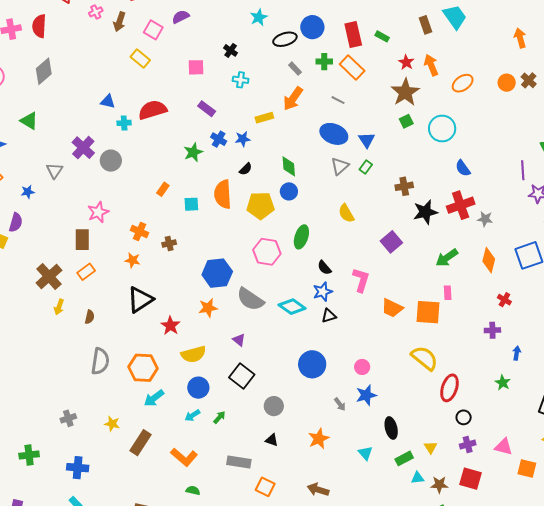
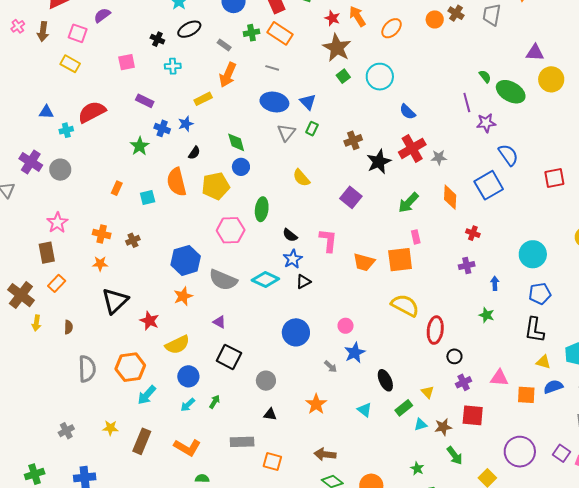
black ellipse: (285, 39) -> (189, 29), moved

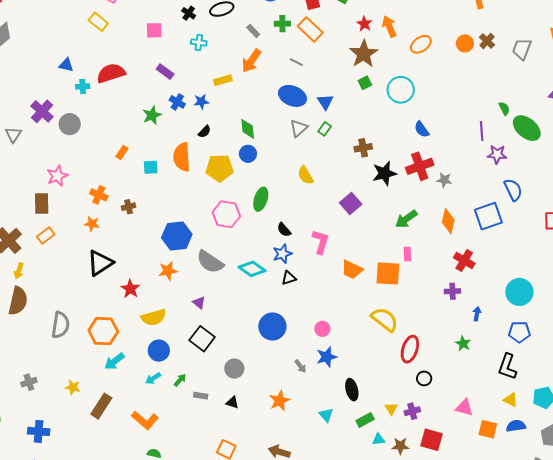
red cross: (473, 233) -> (464, 260), size x1.5
brown semicircle: (68, 327) -> (18, 301), moved, size x2.0
purple cross: (464, 382) -> (412, 411), moved
gray rectangle: (242, 442) -> (201, 396), moved, size x0.6

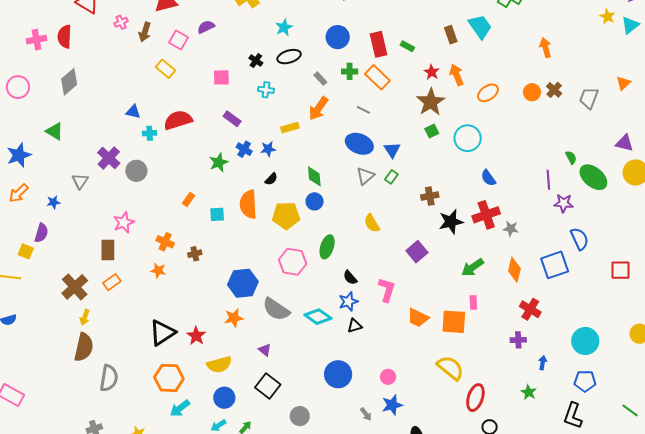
black triangle: (100, 263) -> (162, 333), moved
gray semicircle: (60, 325) -> (109, 378), moved

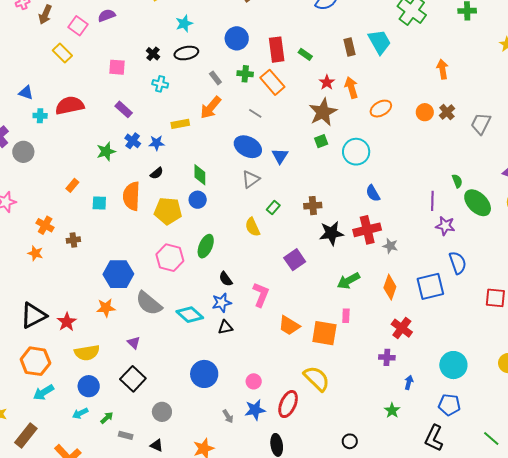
green rectangle: (391, 177) -> (273, 207), moved
red ellipse: (475, 398) -> (288, 404), moved

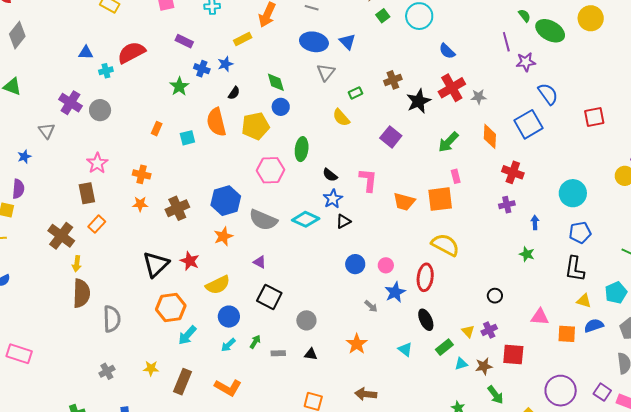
green rectangle: (273, 207) -> (355, 93), turned 40
brown cross: (73, 240) -> (177, 208), moved, size x1.6
blue circle: (204, 374) -> (355, 264), moved, size x0.7

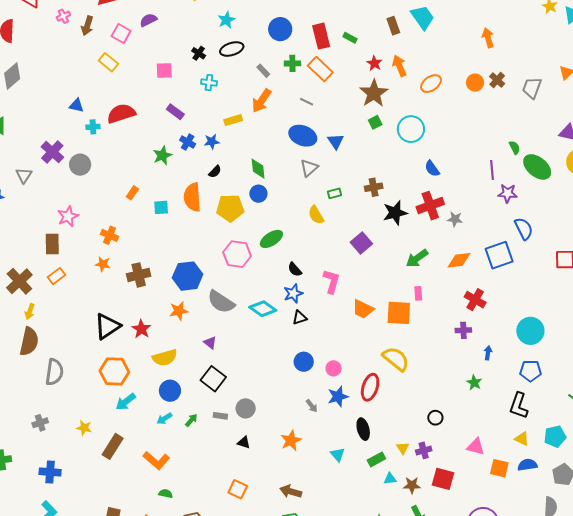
orange diamond: (490, 136) -> (459, 260), turned 70
green ellipse: (302, 149) -> (271, 239), turned 40
gray rectangle: (278, 353) -> (220, 416), moved

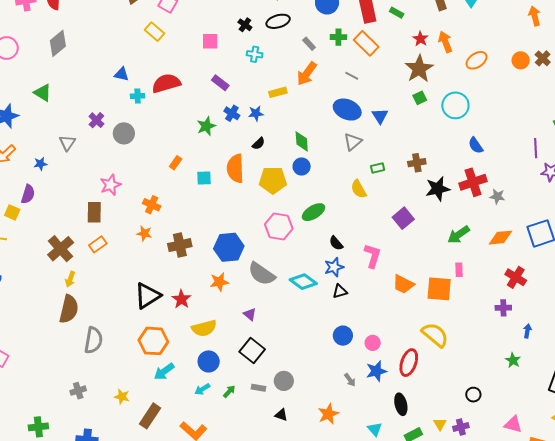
purple cross: (52, 152) -> (96, 120), size x0.7

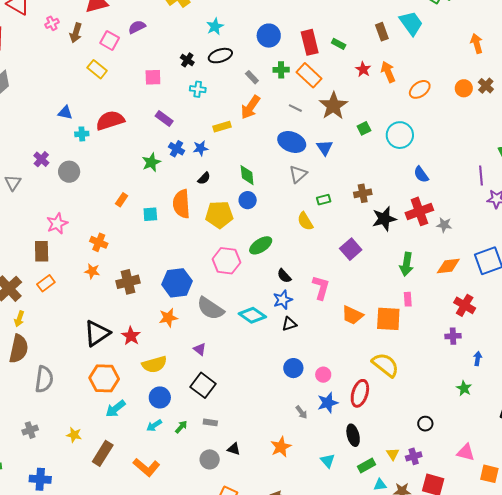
brown star: (419, 69) -> (333, 106), moved
green arrow: (459, 235) -> (406, 264), turned -45
gray circle: (284, 381) -> (210, 459), moved

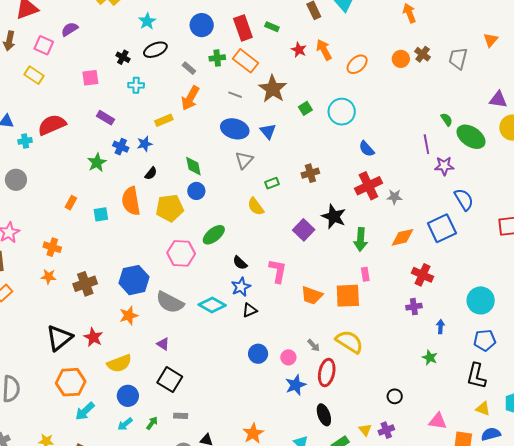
black star: (384, 219) -> (334, 217), moved, turned -30
gray arrow: (302, 412) -> (314, 345), moved

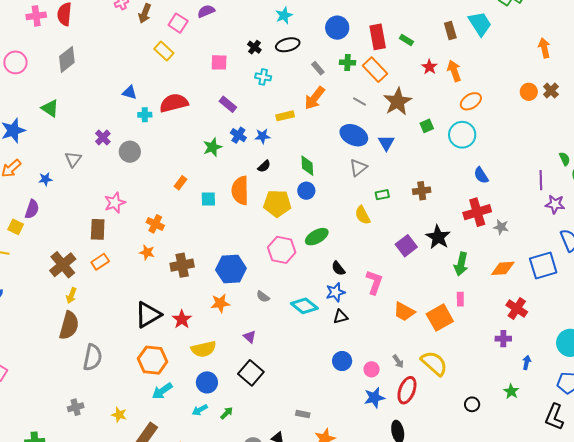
orange ellipse: (357, 64) -> (471, 101), moved
orange square: (348, 296) -> (440, 318), turned -36
gray semicircle: (170, 302) -> (263, 297), size x0.5
black circle: (395, 396) -> (472, 404), moved
gray rectangle: (181, 416) -> (303, 414), moved

